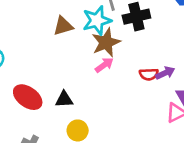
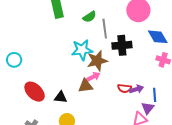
cyan star: (97, 20) -> (82, 50), moved
brown triangle: (63, 26) -> (85, 86), moved

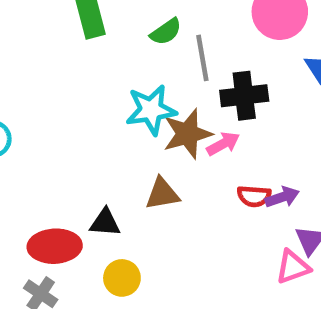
pink arrow: (93, 77) -> (223, 144), moved
red ellipse: (35, 92) -> (55, 246), moved, turned -45

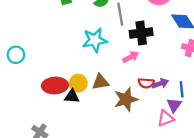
brown star: (187, 134) -> (126, 99), moved
red ellipse: (55, 246) -> (55, 86), moved
yellow circle: (122, 278) -> (78, 83), moved

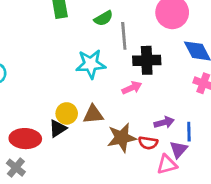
red semicircle: (146, 83) -> (148, 143), moved
red ellipse: (55, 86) -> (25, 139), moved
black triangle: (72, 96) -> (58, 128), turned -42

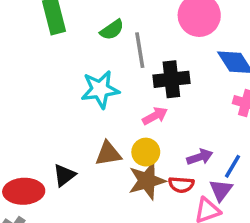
yellow circle: (67, 113) -> (146, 152), moved
blue line: (189, 132) -> (232, 166), turned 36

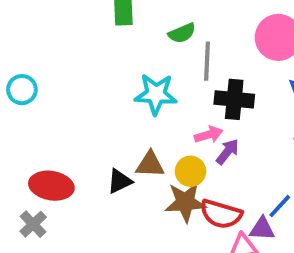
purple arrow: (200, 157) -> (227, 152), moved, turned -45
black triangle: (64, 175) -> (120, 181), moved
red semicircle: (181, 185) -> (221, 214), size x1.5
purple triangle: (221, 190) -> (262, 229), turned 45

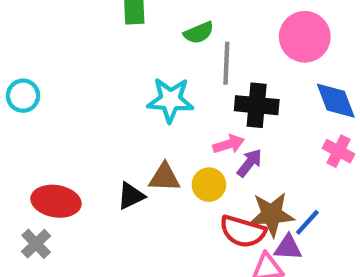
brown star: (185, 202) -> (272, 214), moved

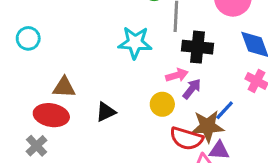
brown triangle: (164, 177) -> (64, 87), moved
blue line: (307, 222) -> (225, 110), moved

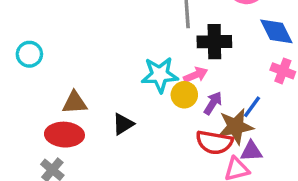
cyan star: (135, 43) -> (160, 75), moved
purple arrow: (192, 89) -> (213, 103), moved
yellow circle: (162, 104) -> (184, 95), moved

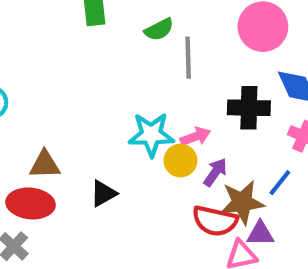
black cross: (214, 42) -> (249, 108), moved
blue line: (252, 107) -> (280, 183), moved

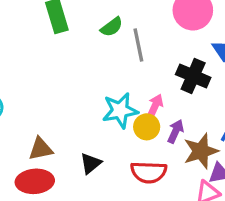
black cross: (249, 108) -> (193, 76), turned 32
pink arrow: (195, 137) -> (155, 106), turned -35
red semicircle: (215, 221) -> (149, 172), moved

